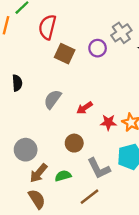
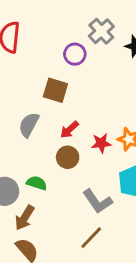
brown square: (65, 54) -> (55, 90), moved
brown circle: (74, 143) -> (68, 157), moved
green semicircle: (63, 176) -> (37, 183), moved, turned 42

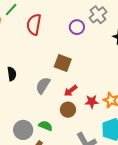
gray cross: (101, 31) -> (98, 15), moved
purple circle: (75, 54) -> (77, 27), moved

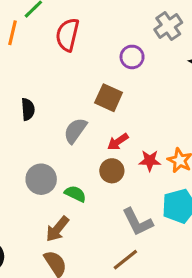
purple circle: (77, 27) -> (132, 57), moved
gray circle: (23, 130) -> (41, 179), moved

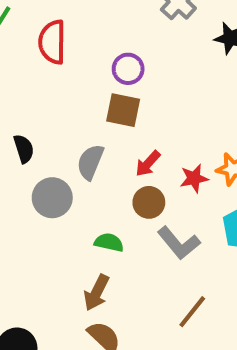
purple circle: (132, 57) -> (128, 69), moved
gray circle: (41, 179) -> (52, 198), moved
gray L-shape: (137, 222) -> (179, 243), moved

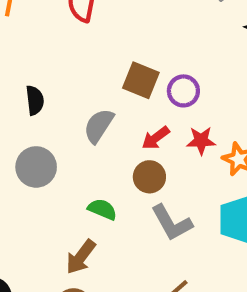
purple circle: (128, 69) -> (183, 91), moved
red star: (194, 178) -> (201, 141), moved
gray circle: (52, 198) -> (36, 167), moved

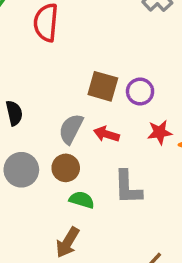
red arrow: (156, 138) -> (106, 134), moved, turned 60
brown circle: (149, 177) -> (66, 168), moved
gray L-shape: (172, 223) -> (128, 187), moved, turned 33

